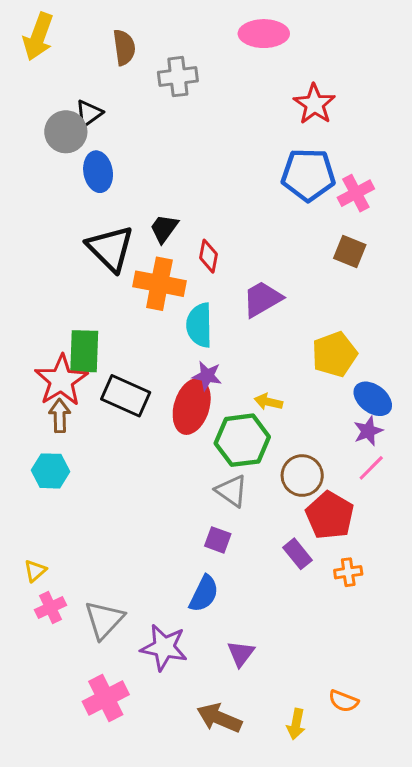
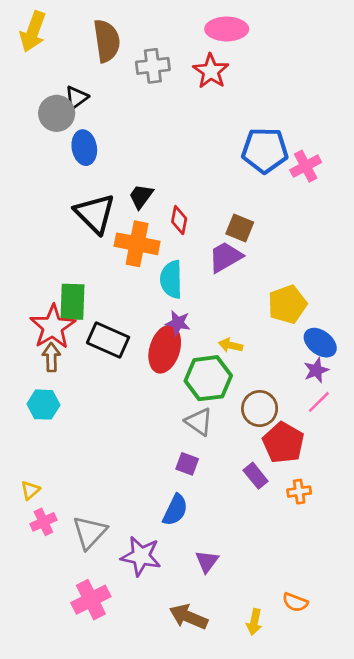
brown semicircle: (124, 47) -> (107, 41), size x1.4
red star: (314, 104) -> (211, 71), moved
brown square: (350, 251) -> (240, 228), moved

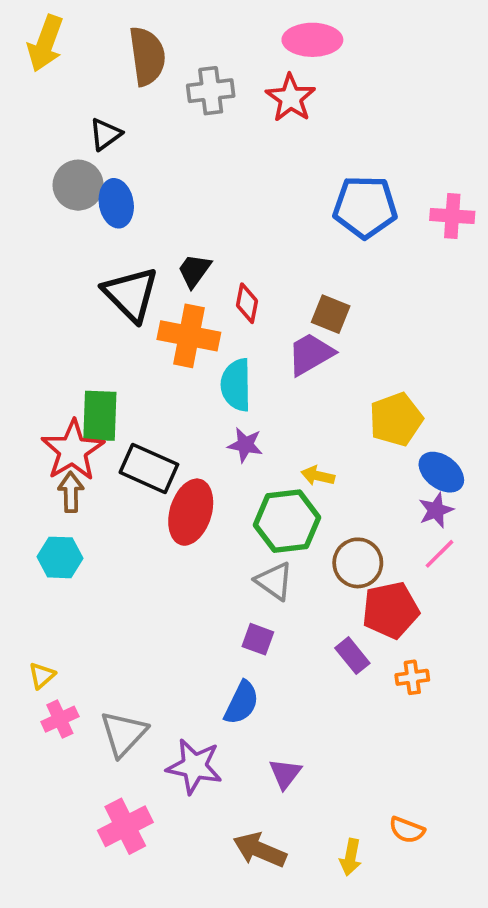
gray circle: (57, 113) -> (78, 185), moved
pink cross: (306, 166) -> (452, 216), moved, turned 32
red ellipse: (165, 349) -> (191, 512), moved
red pentagon: (283, 443) -> (391, 610), turned 30

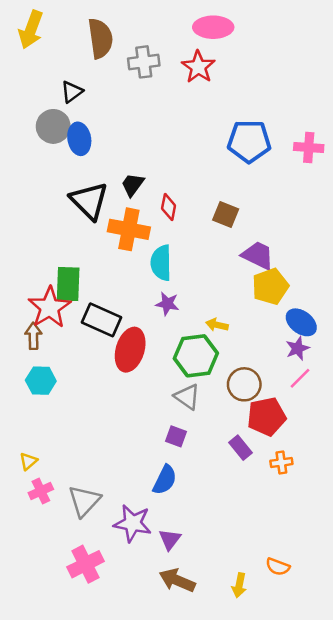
purple trapezoid: (311, 354) -> (258, 255), moved, turned 56
brown arrow: (71, 492) -> (33, 336), moved
purple triangle: (285, 774) -> (170, 539), moved

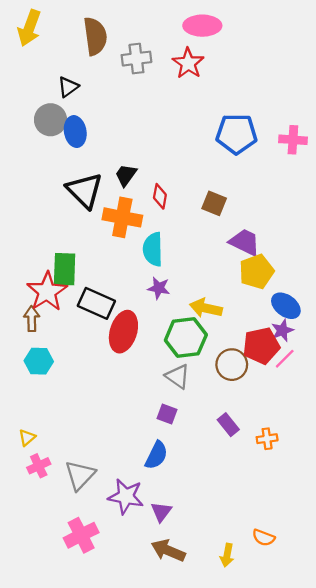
yellow arrow: (217, 325) -> (206, 308), size x1.5
red pentagon: (267, 417) -> (261, 346), moved

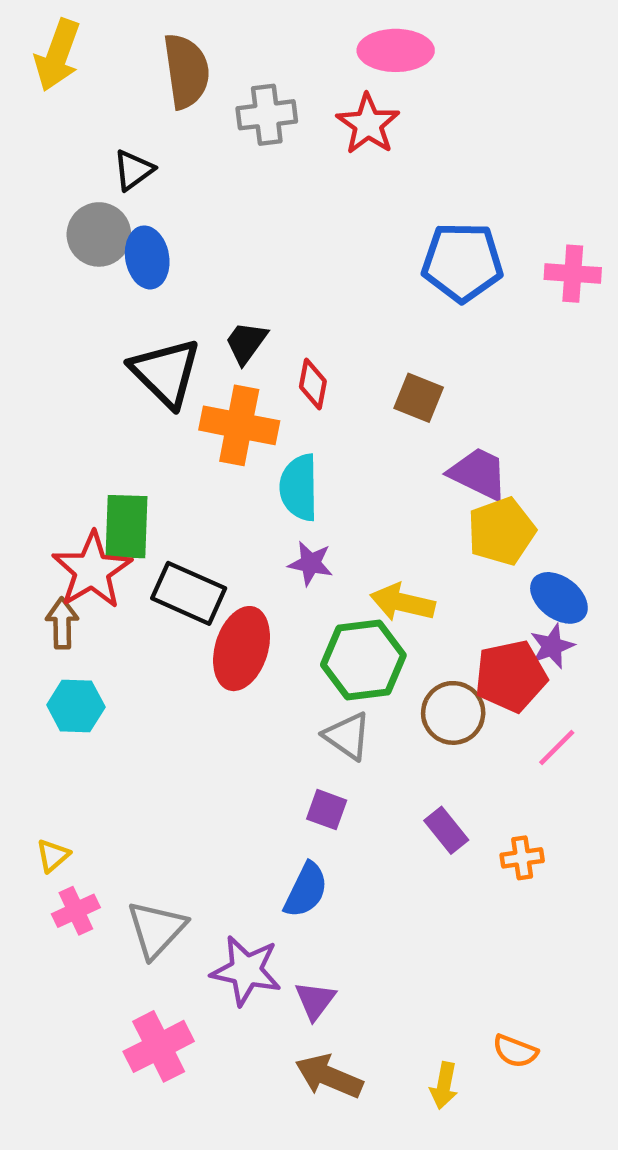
pink line: (285, 359) -> (557, 747), moved

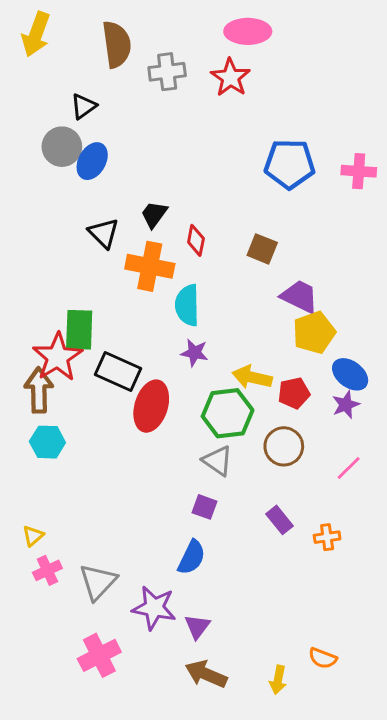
blue ellipse: (147, 257) -> (92, 161), turned 39
black triangle: (166, 372) -> (104, 233), size x0.7
brown arrow: (62, 623) -> (39, 390), size x1.4
red pentagon: (511, 676) -> (294, 393), moved, size x0.7

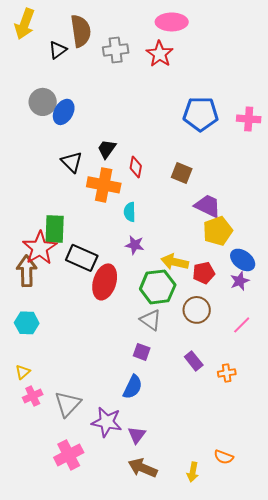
black triangle: (83, 106) -> (58, 50), moved
cyan semicircle: (187, 305) -> (130, 212), size x0.7
cyan hexagon: (47, 442) -> (27, 323), moved

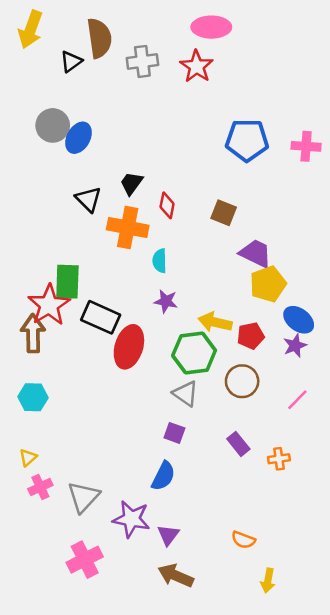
orange semicircle: (224, 457) -> (243, 540), moved
yellow arrow: (193, 472) -> (268, 580), moved

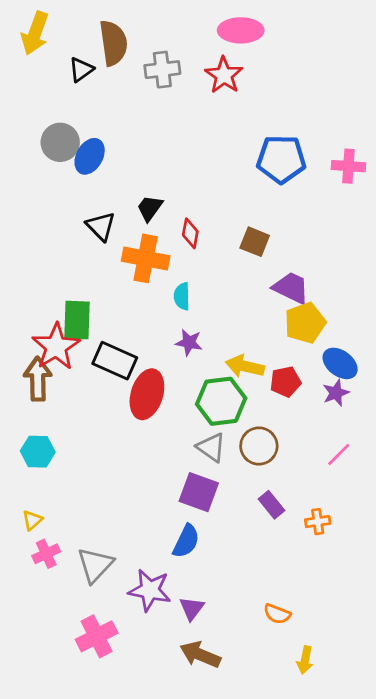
brown circle: (242, 381) -> (259, 446), moved
purple square: (174, 433) -> (199, 492), size x1.6

